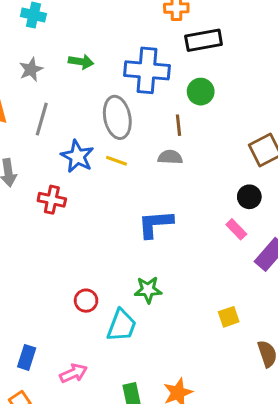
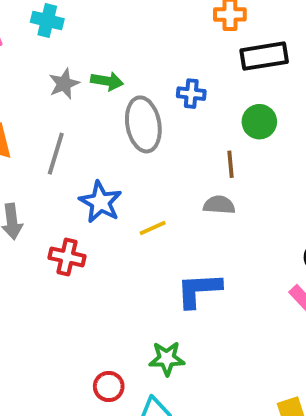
gray star: (31, 69) -> (64, 84), moved
blue cross: (147, 70) -> (191, 94), size x0.5
gray ellipse: (117, 117) -> (143, 124), moved
yellow line: (117, 161) -> (153, 228), moved, turned -45
green star: (148, 290) -> (167, 358), moved

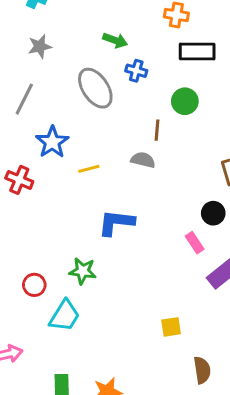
green arrow: (107, 81) -> (115, 40), moved
gray ellipse: (143, 124) -> (95, 88), turned -33

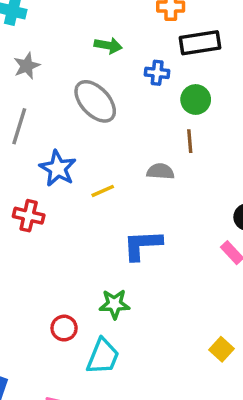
blue cross: (136, 71) -> (157, 73), moved
brown line: (157, 130) -> (190, 141), moved
yellow square: (171, 327) -> (221, 349), turned -30

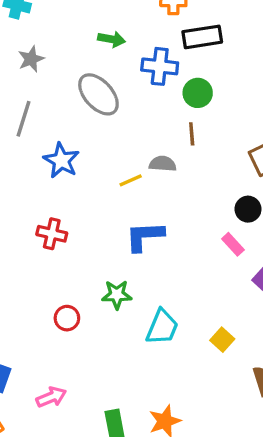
blue cross: (157, 73) -> (160, 66), size x1.5
yellow line: (103, 191) -> (131, 180), moved
red cross: (29, 216) -> (52, 234), moved
cyan trapezoid: (103, 356) -> (162, 327), moved

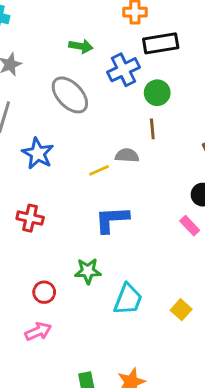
blue cross: (160, 66) -> (123, 70), turned -32
pink arrow: (51, 397) -> (38, 331), moved

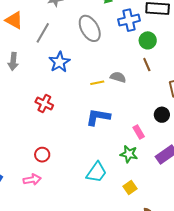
brown line: (152, 129) -> (147, 65), moved, turned -32
pink rectangle: (190, 226) -> (139, 132), moved
green star: (88, 271) -> (129, 154), moved

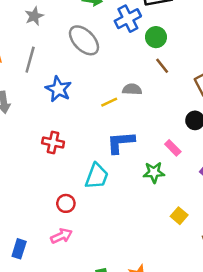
green star: (129, 154) -> (154, 172), moved
cyan trapezoid: (96, 172) -> (97, 176), moved

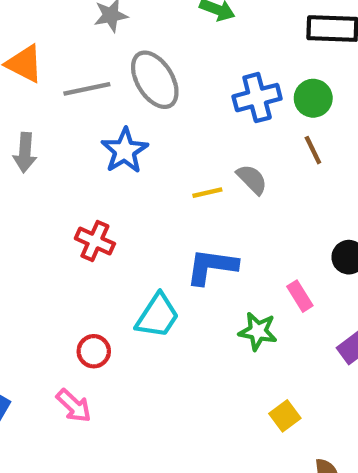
blue cross: (128, 19) -> (257, 98), moved
gray ellipse: (84, 40) -> (155, 80), moved
gray line: (30, 60) -> (87, 89), turned 50
gray semicircle: (132, 89) -> (252, 179), turned 30
pink arrow: (62, 236) -> (74, 406), turned 55

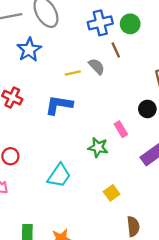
brown line: (313, 150) -> (116, 50), moved
blue L-shape: (212, 267) -> (59, 105), moved
cyan trapezoid: (157, 316) -> (59, 175), moved

